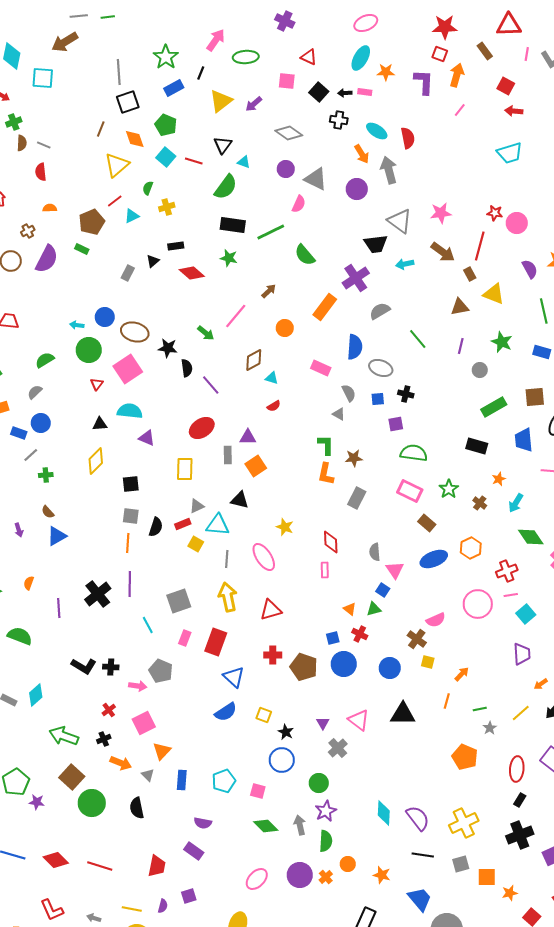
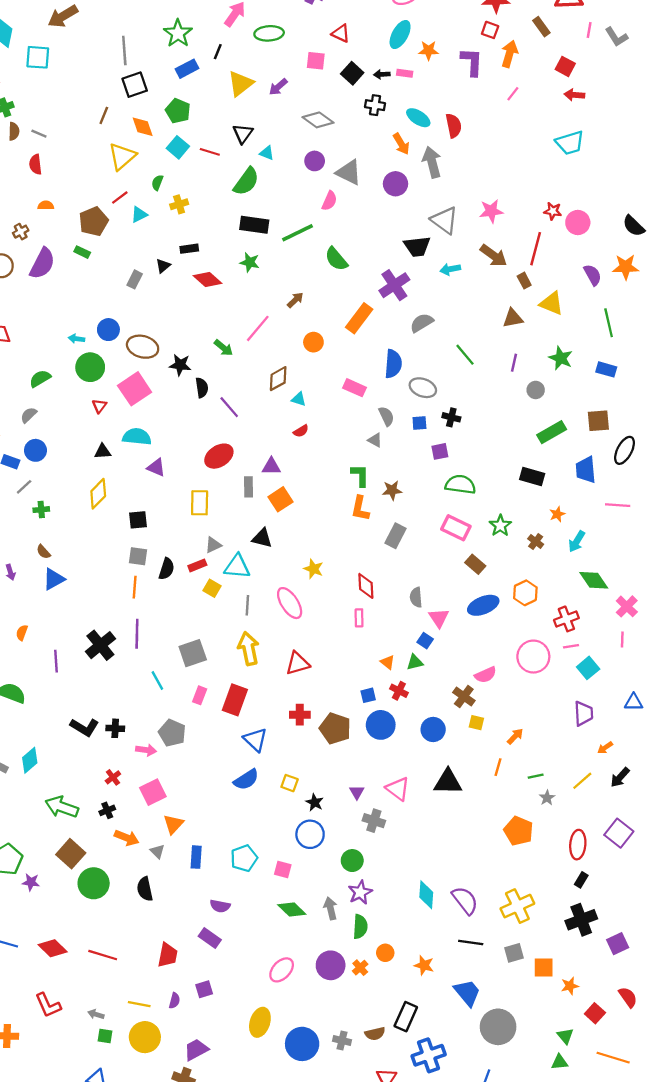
gray cross: (338, 748) -> (374, 821), turned -30

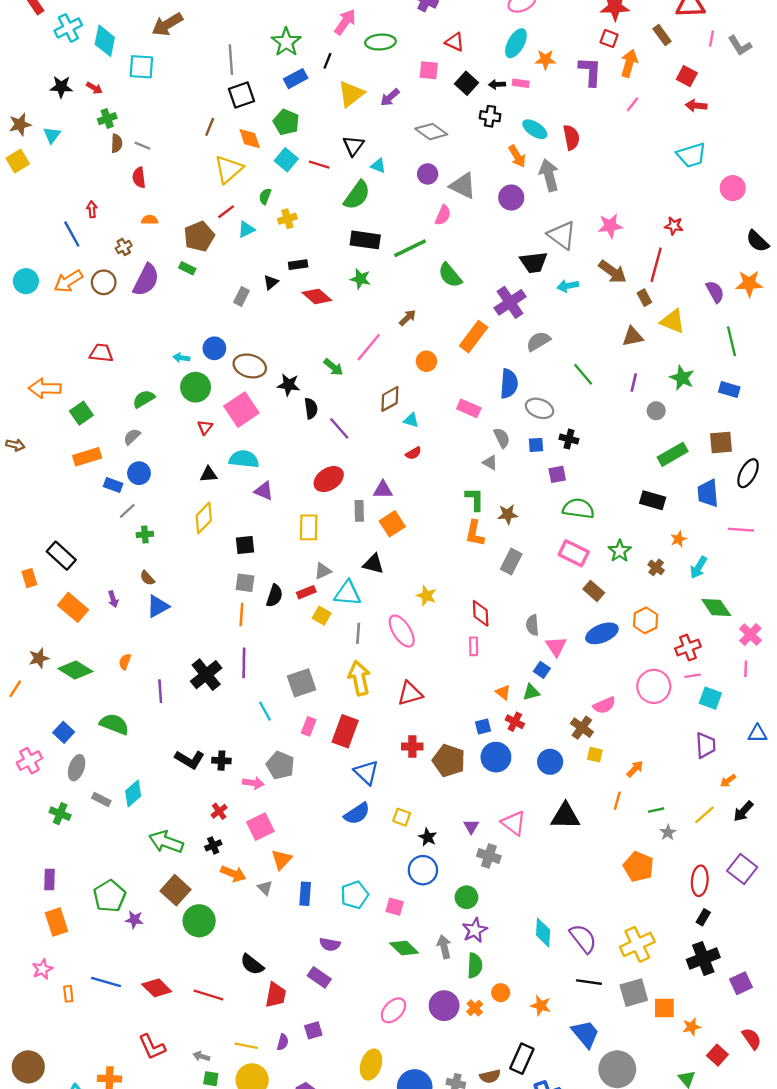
pink circle: (578, 222) -> (733, 188), moved
cyan square: (588, 668) -> (710, 698), turned -30
black semicircle: (145, 889) -> (252, 964), moved, turned -40
gray square: (514, 953) -> (634, 993), size x1.4

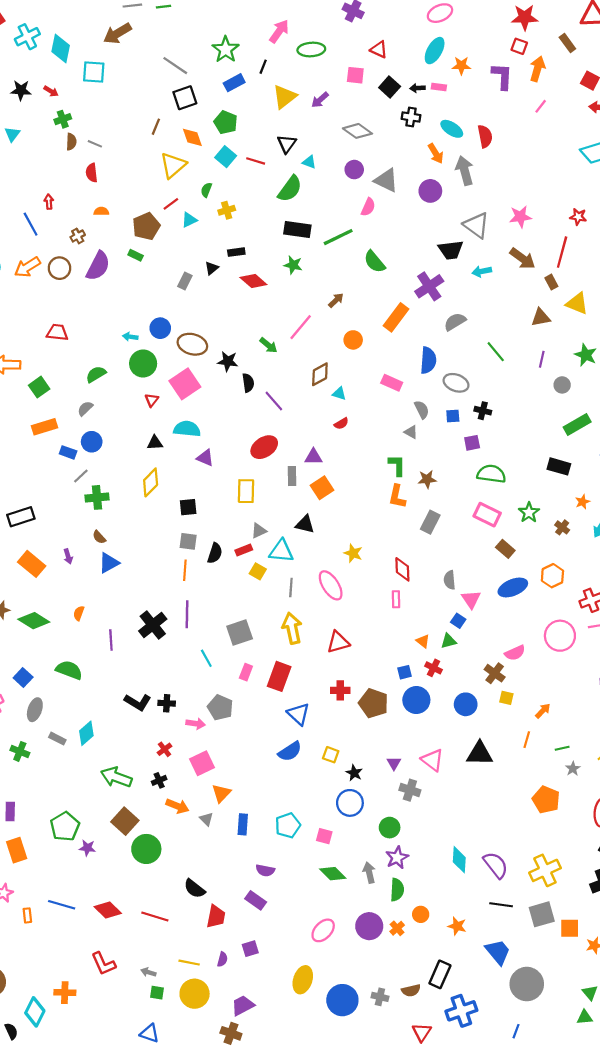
gray line: (231, 60) -> (175, 66), turned -52
green cross: (145, 534) -> (97, 497), size x1.5
black rectangle: (61, 556) -> (21, 517), turned -60

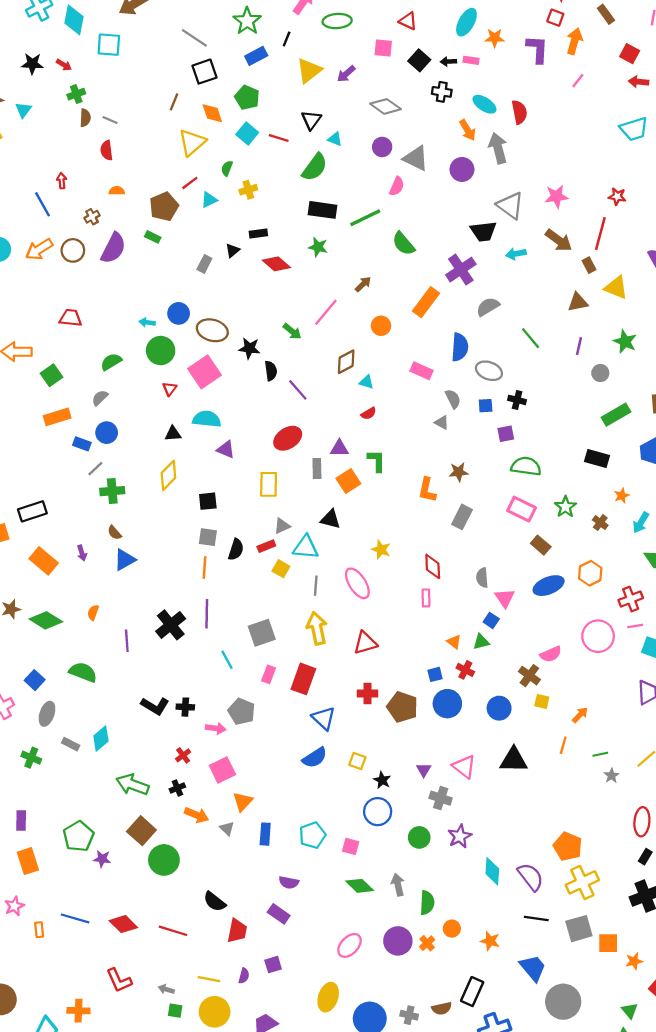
green L-shape: (397, 465) -> (377, 461), moved
orange pentagon: (546, 800) -> (568, 846), moved
purple star: (397, 858) -> (460, 836), moved

